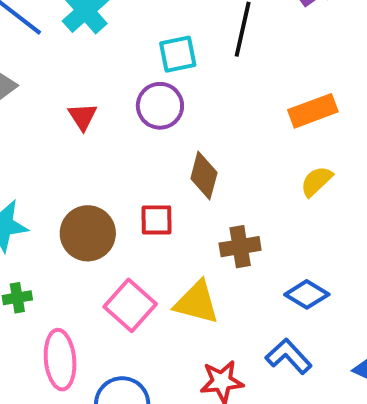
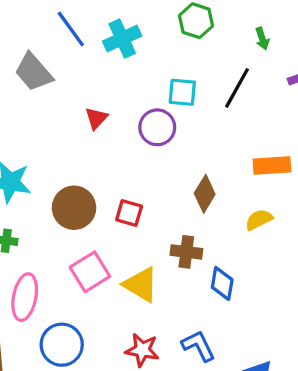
brown diamond: (204, 176) -> (205, 194), moved
blue diamond: (307, 294) -> (222, 283), moved, turned 52

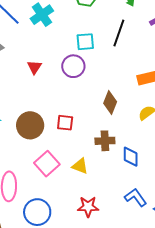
yellow triangle: (141, 284) -> (80, 166), size x0.7
blue L-shape: (198, 346) -> (136, 197), moved

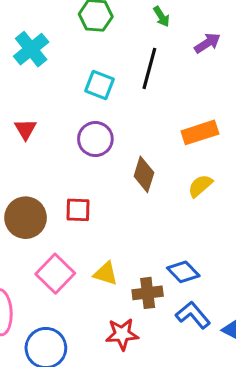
cyan square: (85, 42) -> (100, 85), turned 30
purple circle: (73, 66) -> (95, 139), moved
brown cross: (105, 141) -> (148, 293), moved
blue diamond: (131, 157) -> (183, 272), moved, turned -40

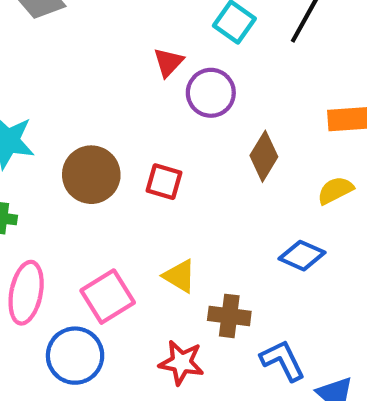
red triangle: (26, 129) -> (168, 62), moved
blue diamond: (183, 272) -> (302, 256), moved, turned -36
pink square: (55, 274) -> (108, 297), moved

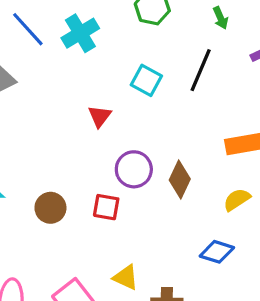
purple circle: (211, 93) -> (134, 169), moved
brown circle: (91, 175) -> (50, 208), size x0.7

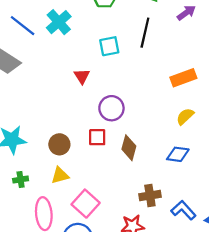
cyan square: (146, 80) -> (109, 46), turned -30
brown diamond: (180, 180) -> (129, 148), moved
yellow triangle: (126, 277) -> (60, 175), moved, turned -30

